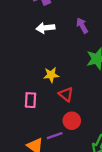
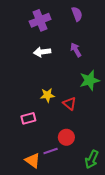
red triangle: (66, 94) -> (70, 104), moved
pink rectangle: (31, 100) -> (28, 118), turned 72

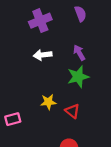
green star: (90, 80) -> (78, 77), moved
pink rectangle: (28, 118) -> (13, 119), moved

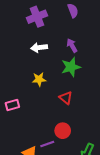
yellow star: (48, 102) -> (39, 79), moved

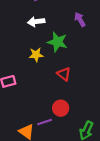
purple arrow: (72, 45) -> (80, 19), moved
green star: (71, 67) -> (57, 42), moved, turned 30

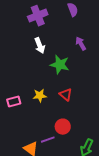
white arrow: (36, 22) -> (40, 46), turned -105
yellow star: (36, 55) -> (40, 96), moved

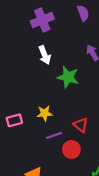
red triangle: (66, 95) -> (81, 125), moved
purple line: (48, 140) -> (54, 135), moved

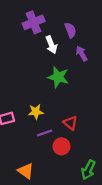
purple semicircle: (83, 13) -> (70, 30), moved
white arrow: (45, 55) -> (51, 45), moved

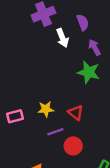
green star: (58, 77) -> (89, 72), moved
red triangle: (70, 123) -> (76, 113), moved

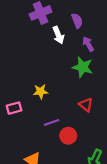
yellow star: (46, 109) -> (41, 91), moved
red triangle: (76, 113) -> (86, 105), moved

